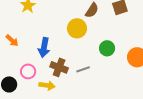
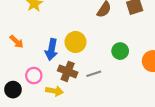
yellow circle: (77, 28) -> (75, 42), moved

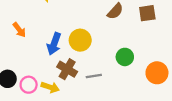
pink circle: (34, 76) -> (29, 85), moved

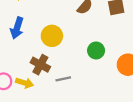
blue arrow: (54, 44) -> (17, 28), moved
gray line: (94, 76) -> (63, 79), moved

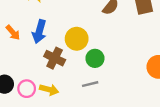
green circle: (96, 50) -> (95, 58), moved
brown cross: (40, 65) -> (55, 58), moved

